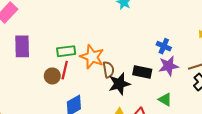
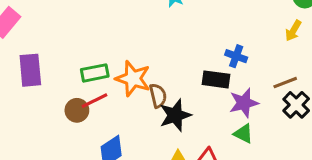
purple star: (169, 66) -> (244, 103), moved
red line: (65, 70) -> (95, 101), turned 54
black rectangle: (142, 72) -> (216, 79), moved

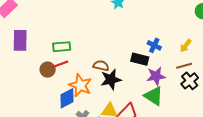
yellow arrow: (293, 31) -> (186, 46), moved
orange star: (133, 79) -> (80, 85), moved
brown semicircle: (158, 96) -> (101, 66), turned -70
green triangle: (243, 134) -> (154, 96), size x1.5

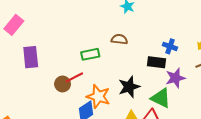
green rectangle: (62, 47) -> (90, 54), moved
brown semicircle: (101, 66) -> (119, 39), moved
green triangle: (154, 96) -> (161, 98), moved

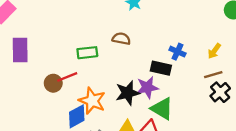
purple star: (175, 78) -> (147, 87), moved

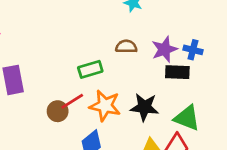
purple star: (147, 87) -> (164, 49), moved
black star: (128, 93) -> (144, 107), turned 30
orange star: (92, 101) -> (105, 106), moved

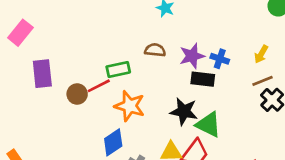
red line: (72, 101) -> (99, 86), moved
black star: (144, 107) -> (184, 111), moved
brown circle: (58, 111) -> (77, 94), moved

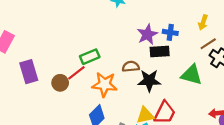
brown semicircle: (155, 50) -> (131, 67), moved
green triangle: (208, 125) -> (192, 75), moved

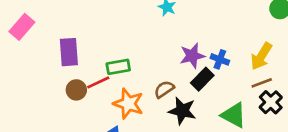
yellow arrow: (203, 22) -> (261, 56), size x1.5
black rectangle: (160, 52) -> (202, 79), turned -54
brown semicircle: (131, 67) -> (164, 89), turned -42
purple rectangle: (29, 72) -> (69, 52), moved

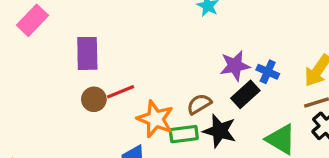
green rectangle: (118, 67) -> (184, 134), moved

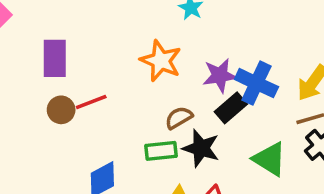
blue cross: (268, 72) -> (256, 83), size x1.6
orange star: (155, 119) -> (161, 61), moved

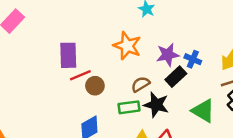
purple rectangle: (55, 58) -> (68, 55), moved
blue cross: (256, 83) -> (193, 59), size x0.6
brown circle: (61, 110) -> (95, 86), moved

